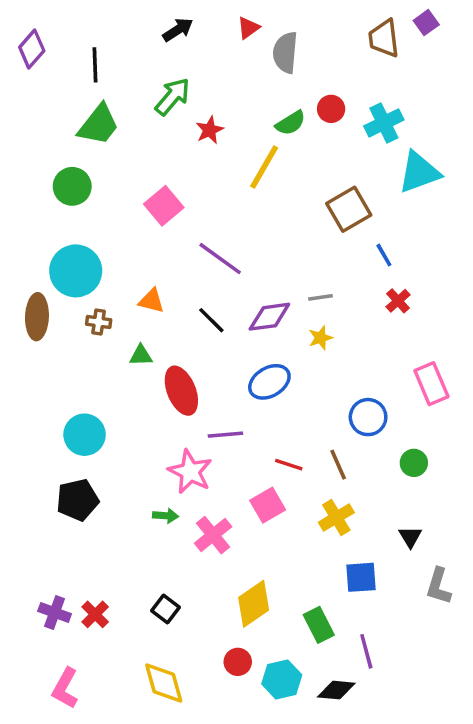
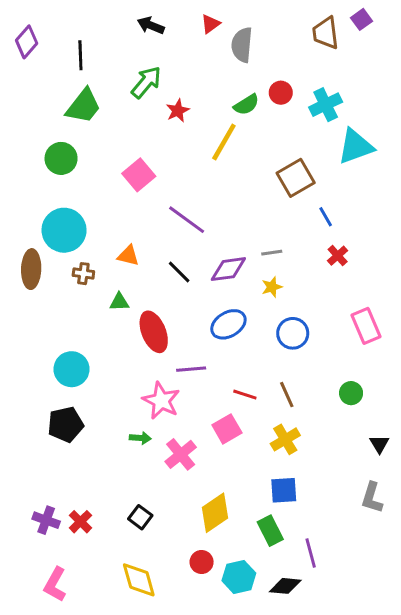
black arrow: (178, 30) -> (151, 25), turned -125
blue circle: (368, 417) -> (293, 333), moved
black triangle: (410, 537) -> (379, 444), moved
blue square: (361, 577) -> (284, 490), moved

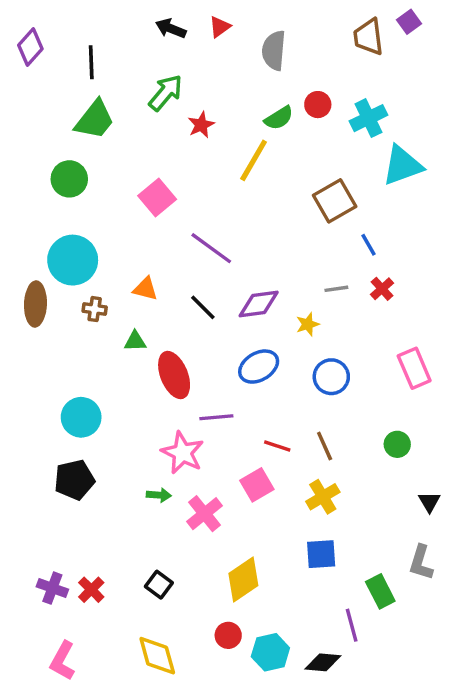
red triangle: (211, 24) -> (220, 27), moved
gray line: (272, 253) -> (336, 289), moved
green rectangle: (270, 531) -> (380, 591), moved

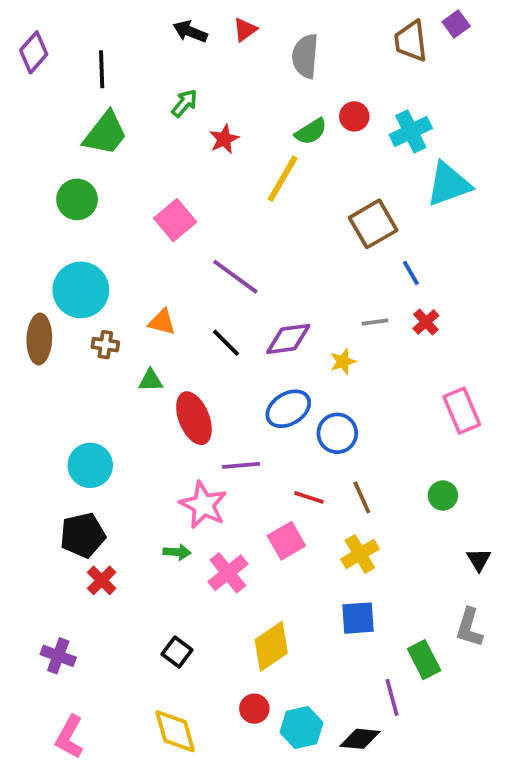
green arrow: (166, 93) -> (185, 103), size x0.7
blue circle: (331, 377) -> (337, 433), moved
red cross: (91, 590) -> (102, 580), moved

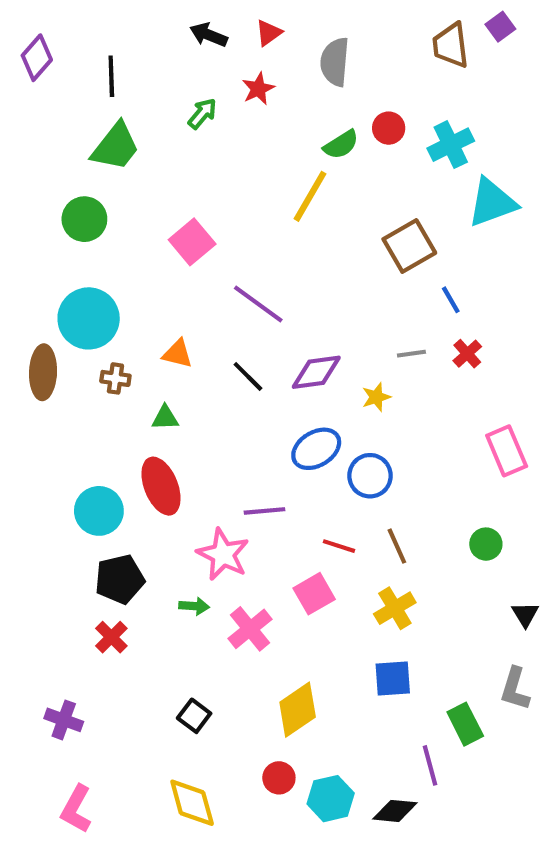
red star: (224, 139) -> (258, 89), moved
red ellipse: (194, 418) -> (161, 486), moved
black pentagon: (83, 535) -> (120, 579), moved

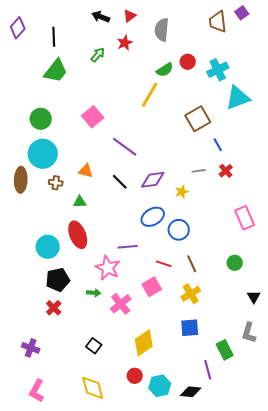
green circle: (84, 219) -> (41, 119), moved

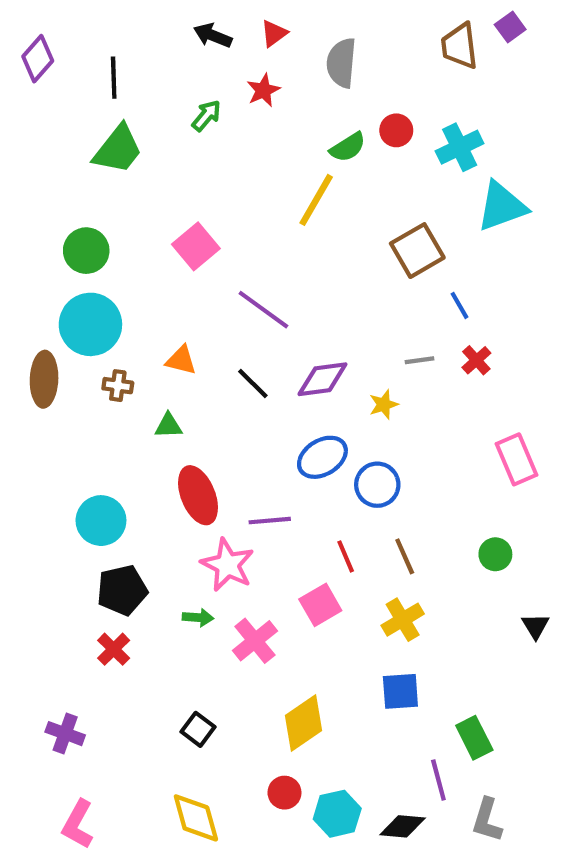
red ellipse: (78, 235) -> (198, 495), moved
red line: (164, 264) -> (346, 556), turned 49
gray L-shape: (249, 333) -> (487, 820), moved

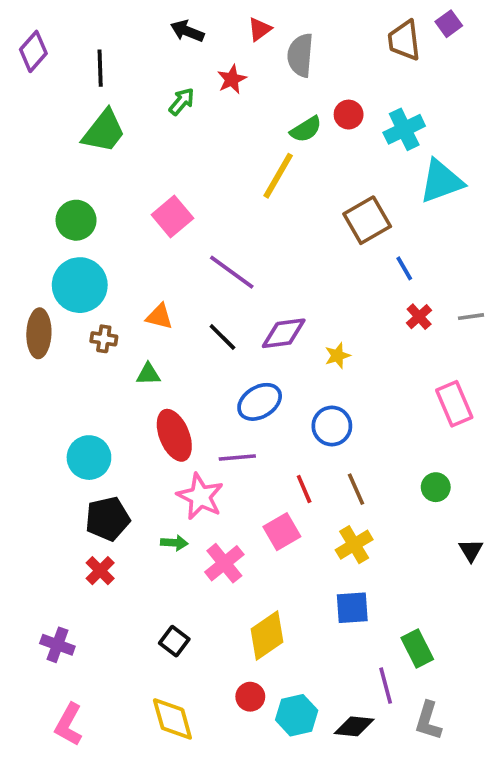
red triangle: (274, 33) -> (260, 29), moved
gray line: (419, 360) -> (471, 317), moved
blue ellipse: (322, 457) -> (260, 402), moved

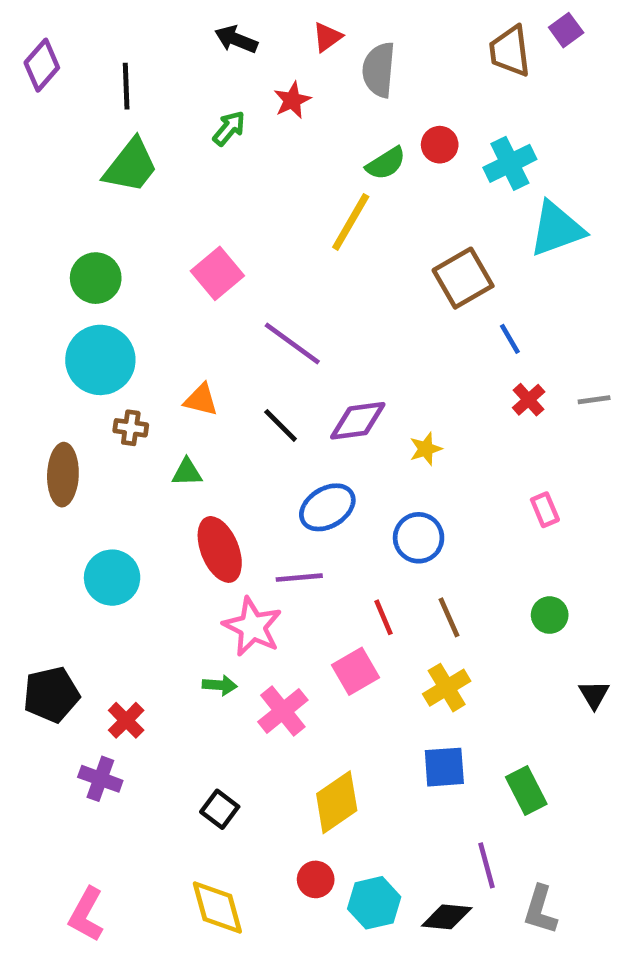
brown ellipse: (39, 333) -> (63, 475), moved
pink rectangle: (454, 404) -> (545, 510), moved, size x0.6
black pentagon: (108, 519) -> (51, 695), moved
purple cross: (57, 645) -> (100, 779), moved
green rectangle: (417, 648) -> (526, 791), moved

